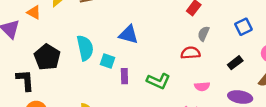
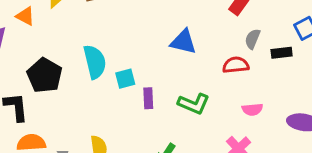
blue triangle: (129, 35) -> (183, 42), moved
cyan square: (108, 61) -> (125, 79), turned -32
black rectangle: (235, 63) -> (282, 53), moved, turned 32

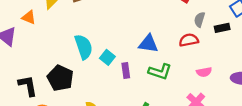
blue triangle: (183, 42) -> (148, 44), moved
black pentagon: (45, 75) -> (60, 78), moved
cyan square: (125, 79) -> (107, 57), turned -32

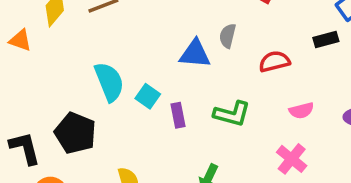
gray semicircle: (200, 20) -> (228, 36), moved
blue triangle: (148, 44) -> (195, 54), moved

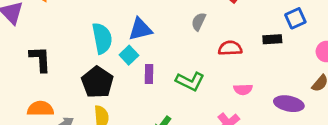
blue triangle: (195, 54) -> (140, 29), moved, turned -30
black pentagon: (75, 133) -> (97, 82), moved
black L-shape: (25, 148) -> (40, 59), moved

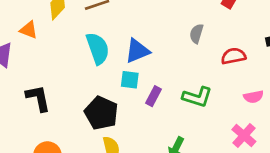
cyan semicircle: (102, 38) -> (98, 48), moved
cyan square: (129, 55) -> (130, 80), turned -30
purple rectangle: (149, 74) -> (154, 96), turned 36

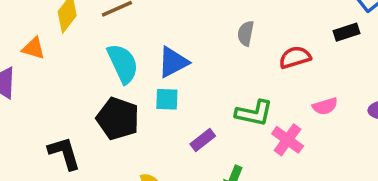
purple rectangle: (154, 96) -> (203, 140), moved, turned 30
black L-shape: (38, 98) -> (64, 153), moved
black pentagon: (101, 113) -> (118, 119), moved
pink cross: (244, 136) -> (288, 140), moved

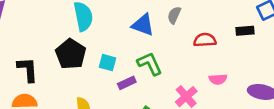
blue triangle: (173, 62) -> (143, 25), moved, turned 35
cyan square: (167, 99) -> (107, 63), moved
green L-shape: (254, 113) -> (150, 64), moved, turned -140

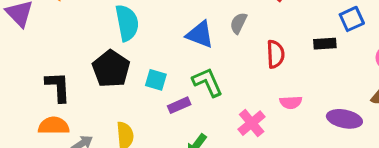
red semicircle: (205, 40) -> (275, 54), turned 90

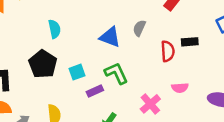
cyan semicircle: (127, 23) -> (54, 29), size x0.7
black rectangle: (325, 44) -> (190, 42), moved
cyan square: (156, 80) -> (77, 72), turned -35

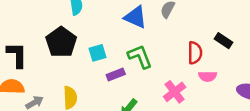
black rectangle: (190, 42) -> (224, 41), moved, turned 35
red semicircle: (168, 51) -> (195, 53), moved

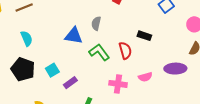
green L-shape: (140, 57) -> (99, 52), moved
pink semicircle: (208, 76) -> (145, 77), moved
pink cross: (175, 92) -> (118, 84), turned -30

